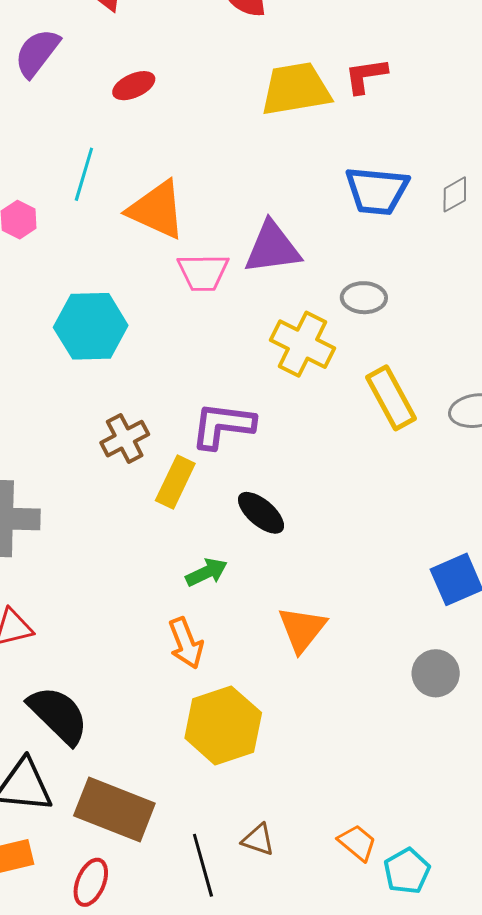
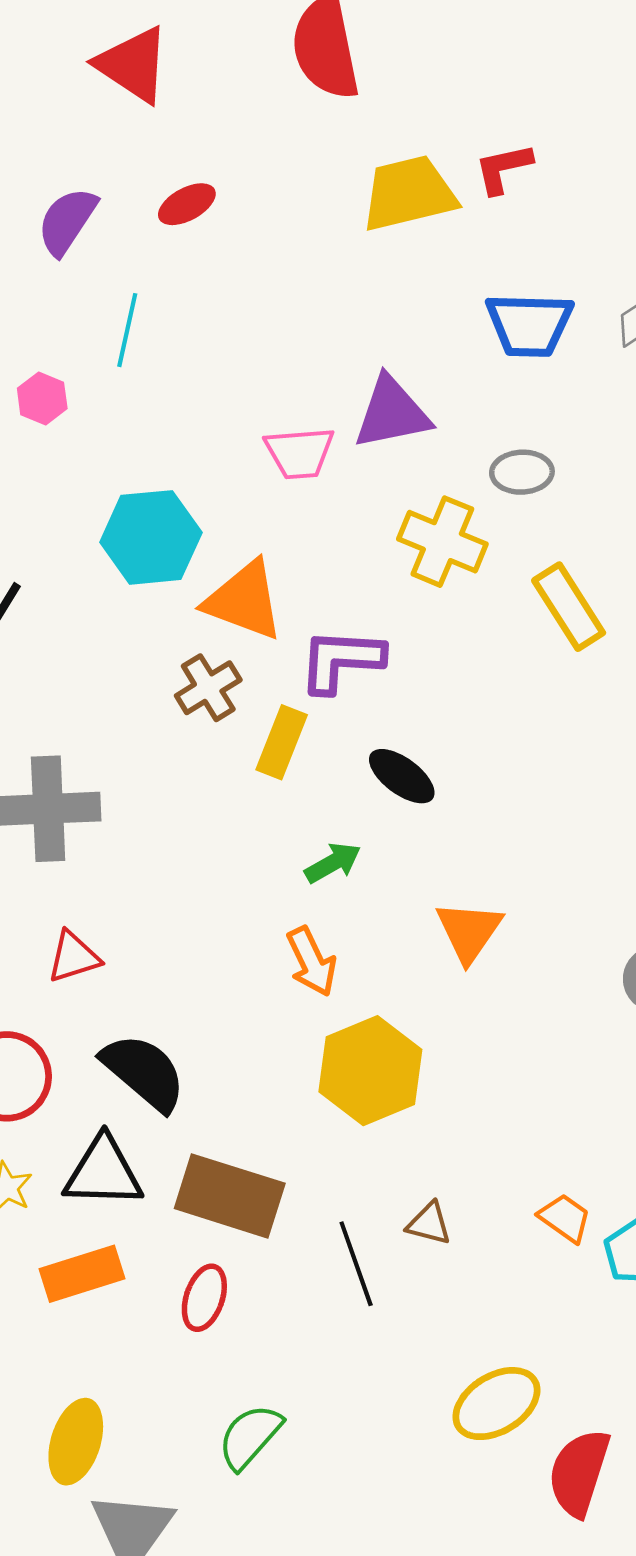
purple semicircle: (37, 53) -> (67, 221), moved
orange triangle: (157, 210) -> (244, 600), moved

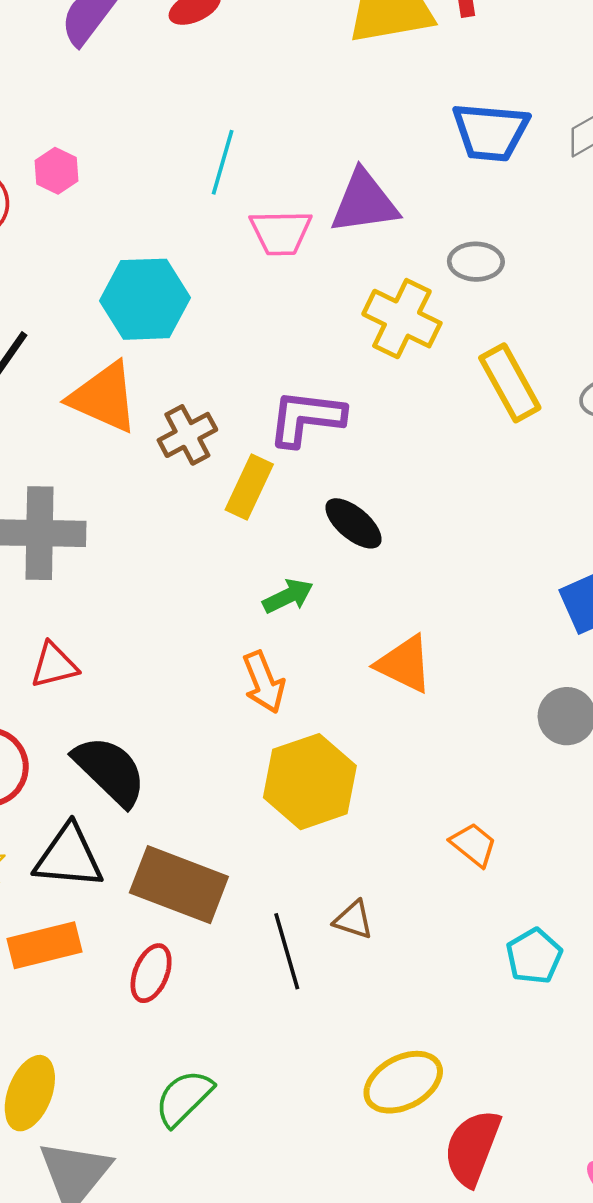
cyan line: (127, 330) -> (223, 162), moved
orange triangle: (244, 600) -> (104, 397), moved
orange triangle: (469, 931) -> (404, 664), turned -42
orange trapezoid: (565, 1218) -> (473, 845), moved

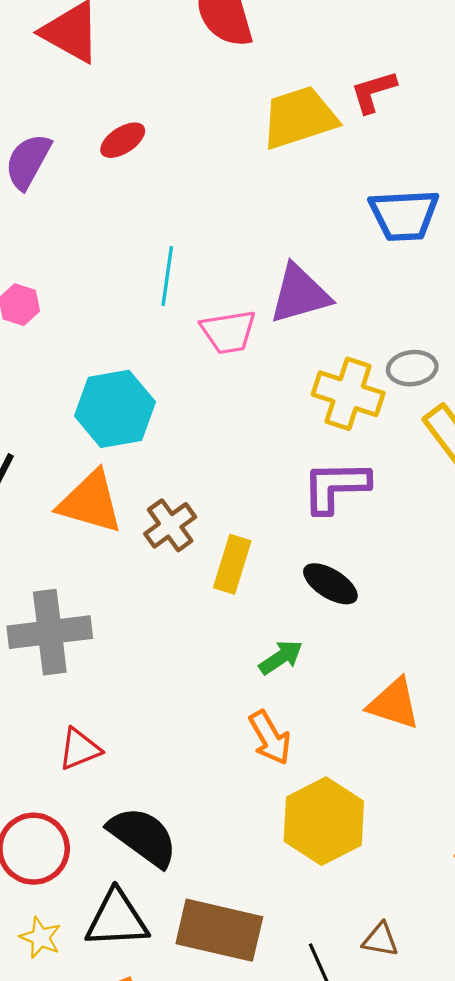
gray ellipse: (476, 262) -> (412, 368), moved
purple L-shape: (306, 418) -> (336, 487), moved

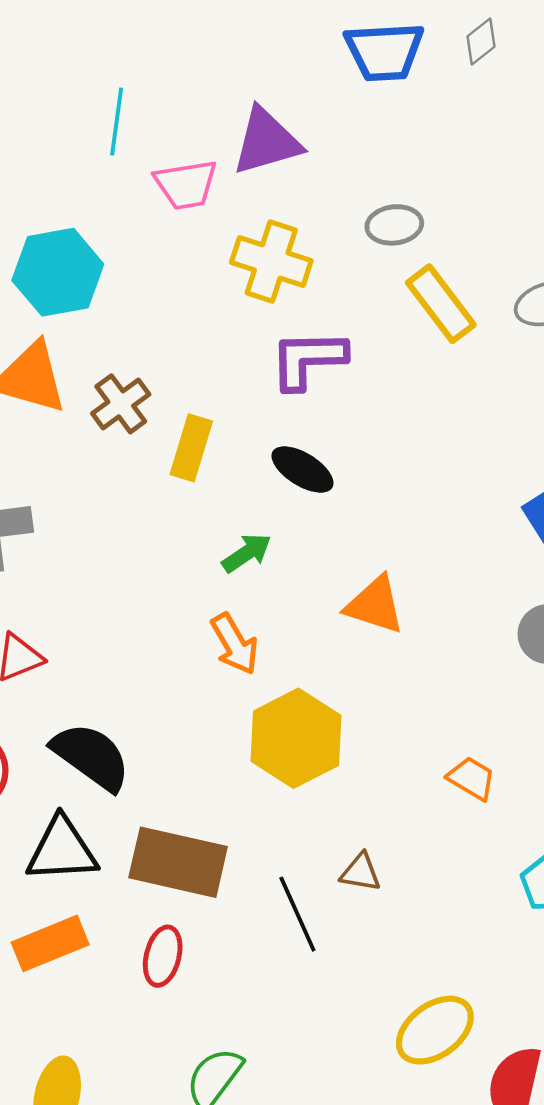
yellow cross: (348, 394) -> (271, 261), moved

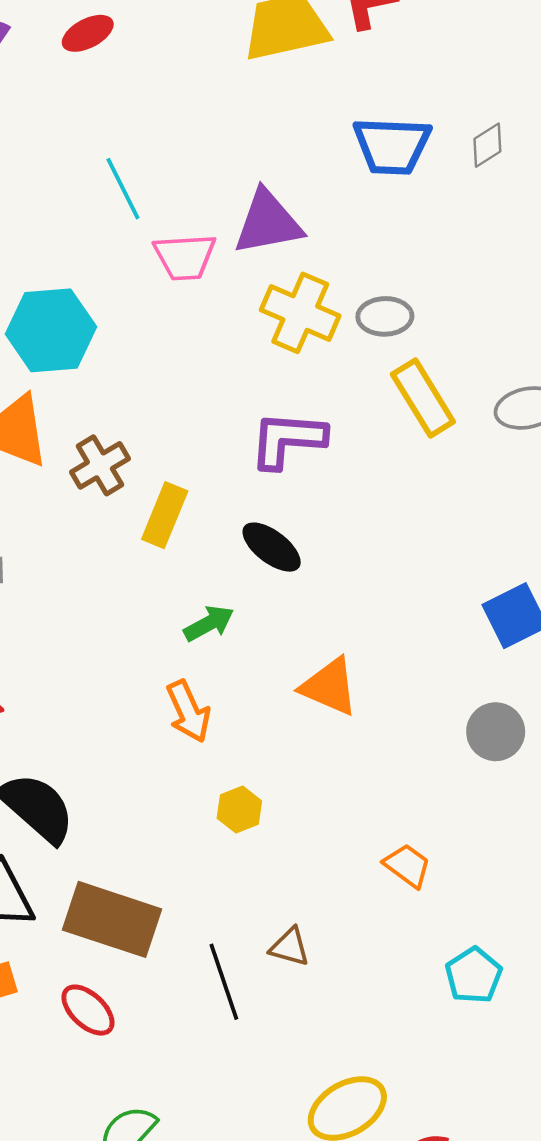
cyan line: (117, 122) -> (123, 189), turned -40
yellow cross: (271, 261) -> (300, 313), moved
yellow hexagon: (296, 738) -> (239, 810), size x0.5
red ellipse: (163, 956) -> (88, 1010), turned -66

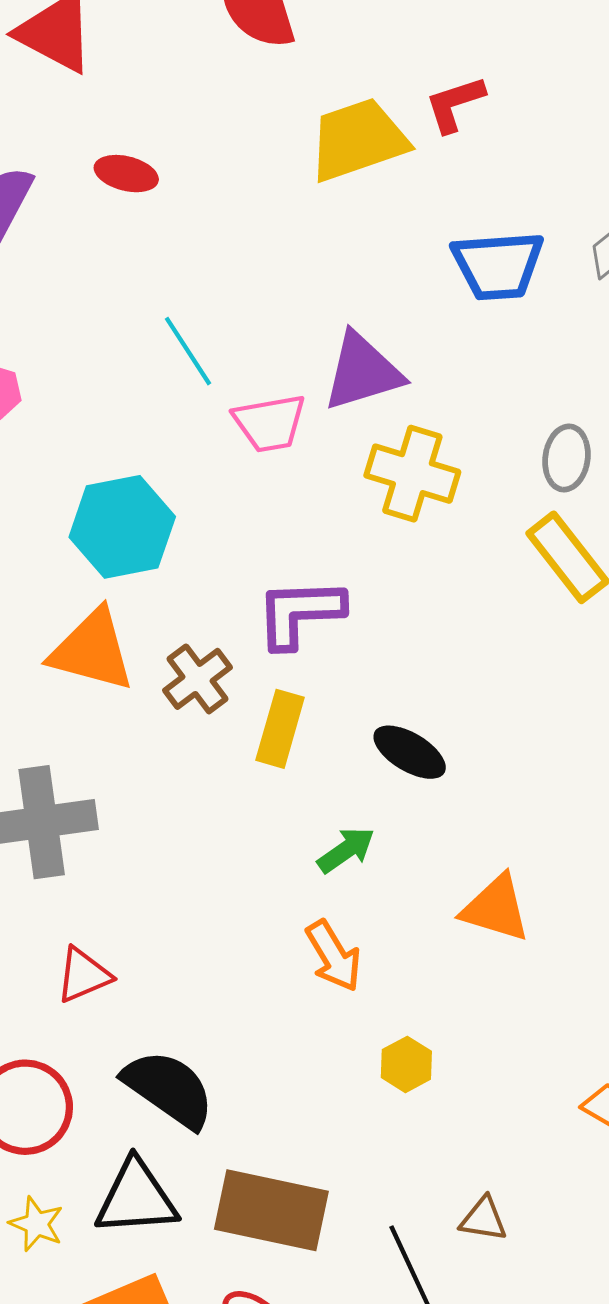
red ellipse: (88, 33) -> (126, 174), turned 48
gray ellipse: (385, 316) -> (566, 458), moved, turned -74
purple L-shape: (288, 440) -> (300, 613), moved

